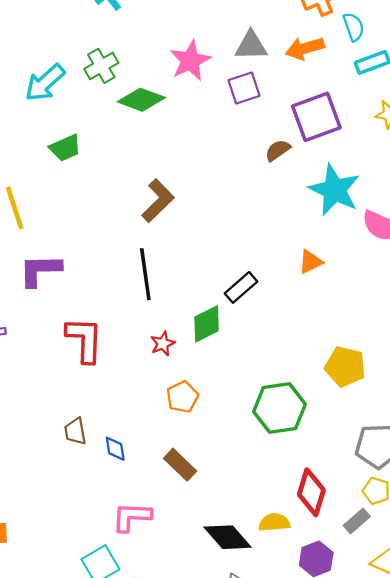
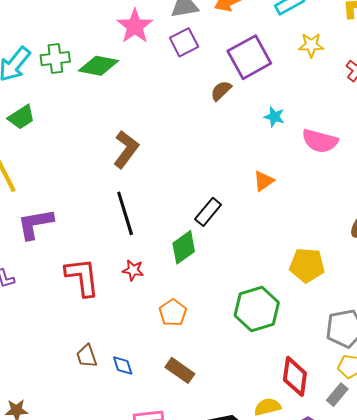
green cross: (101, 66) -> (55, 59), moved, turned 32
green trapezoid: (65, 148) -> (21, 117), moved
cyan star: (335, 190) -> (274, 117), size x0.5
red star: (163, 344) -> (133, 270), moved, turned -30

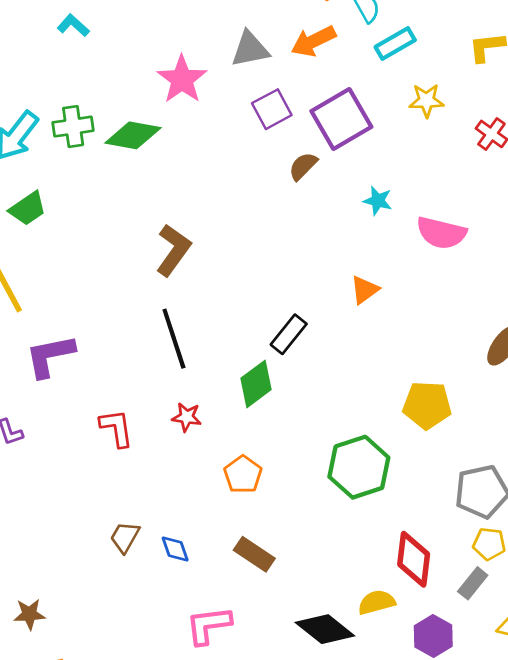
purple square: (184, 42) -> (272, 109), moved
red L-shape: (82, 277) -> (116, 428), size x0.7
brown trapezoid: (87, 356) -> (125, 537), turned 50

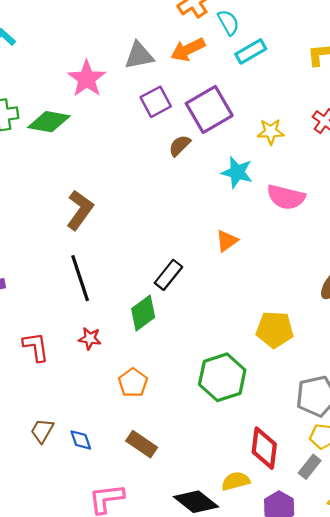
yellow star: (426, 100) -> (271, 132), moved
cyan star: (378, 201) -> (237, 172), size x1.4

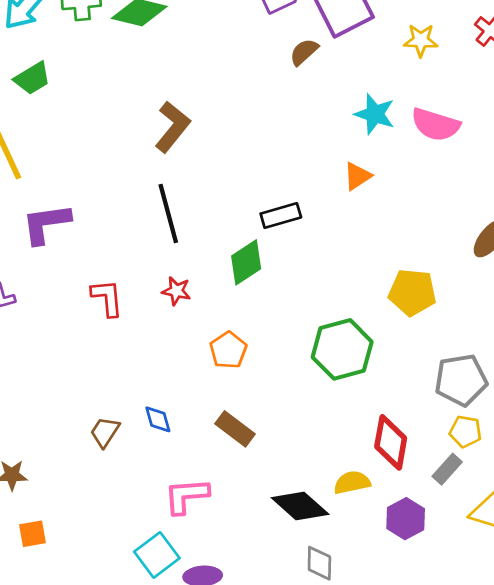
cyan star: (237, 172) -> (375, 114), moved
black rectangle: (168, 275) -> (281, 215), turned 32
brown trapezoid: (42, 431) -> (105, 432), moved

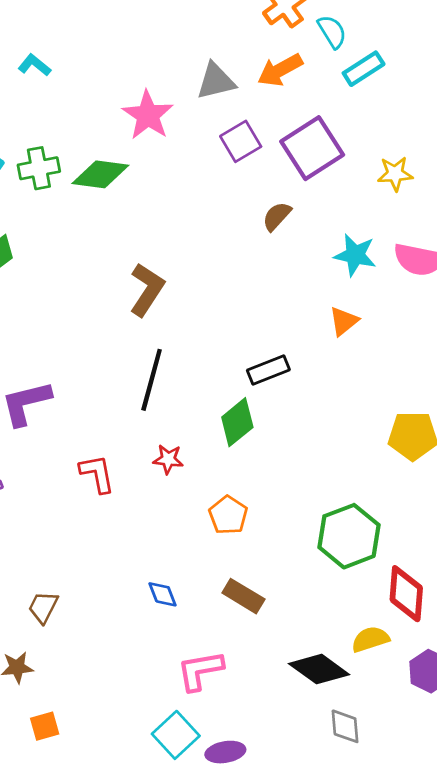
brown semicircle: (304, 52) -> (277, 216), moved
black line: (168, 214) -> (152, 380), turned 36
green hexagon: (342, 349) -> (349, 536), moved
brown trapezoid: (105, 432) -> (43, 607), moved

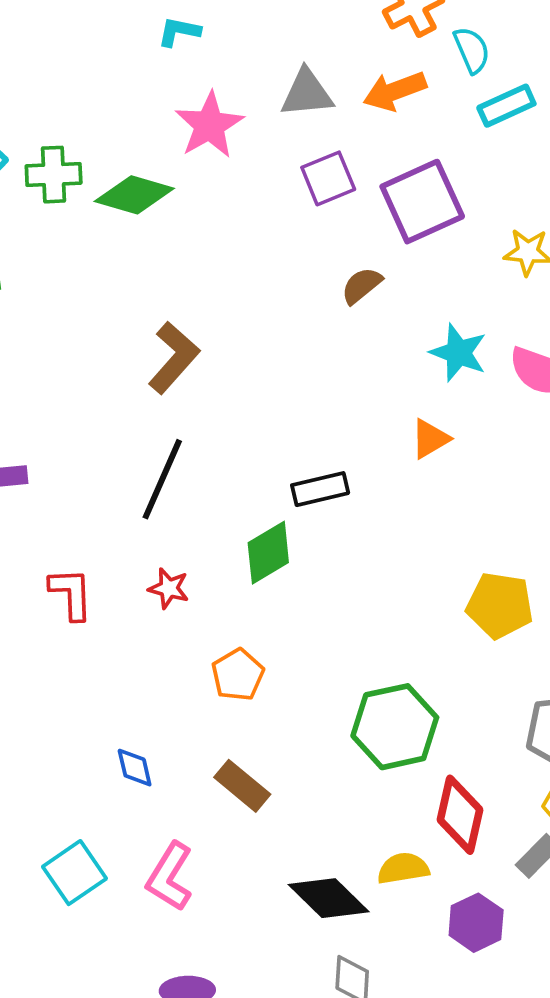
cyan L-shape: (34, 65) -> (179, 32), moved, turned -36
pink L-shape: (200, 671) -> (170, 877), turned -57
cyan square: (176, 735) -> (75, 873), moved

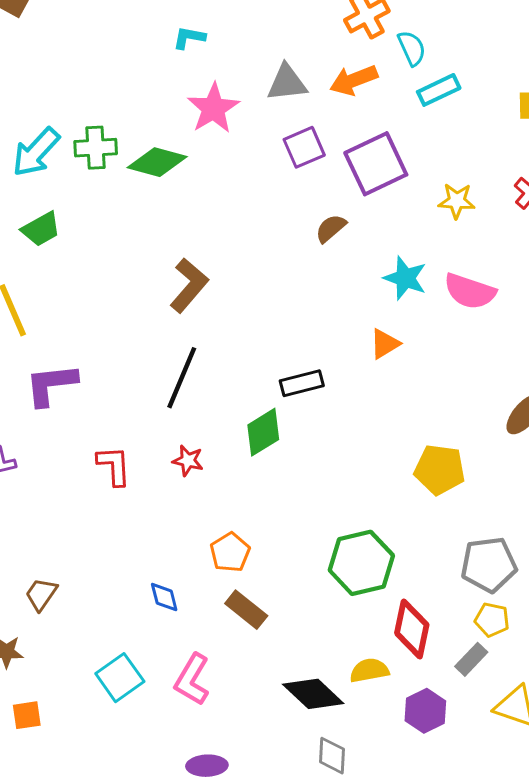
orange pentagon: (238, 675) -> (230, 552), moved

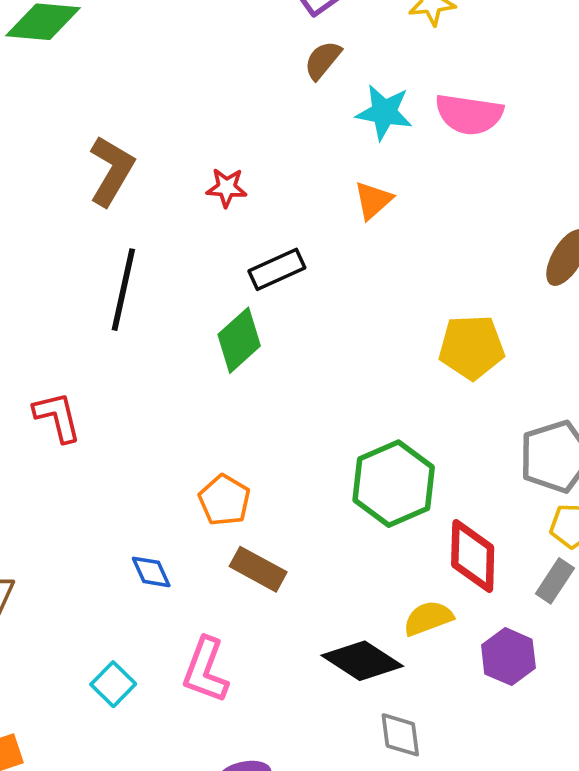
brown semicircle: (331, 228) -> (323, 60), moved
red star: (188, 461) -> (227, 188), moved
cyan square: (120, 678) -> (113, 684), size x0.7

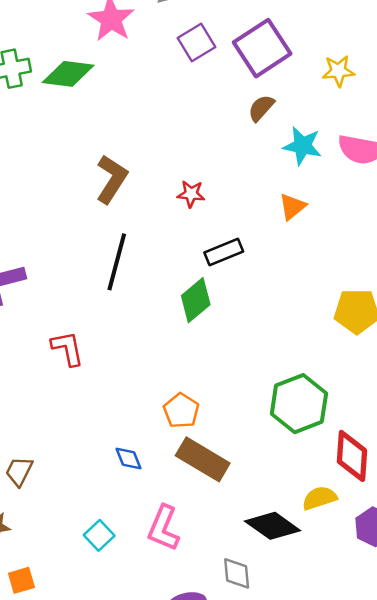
brown rectangle: (258, 569) -> (203, 459), size x1.4
gray diamond: (400, 735) -> (237, 573), moved

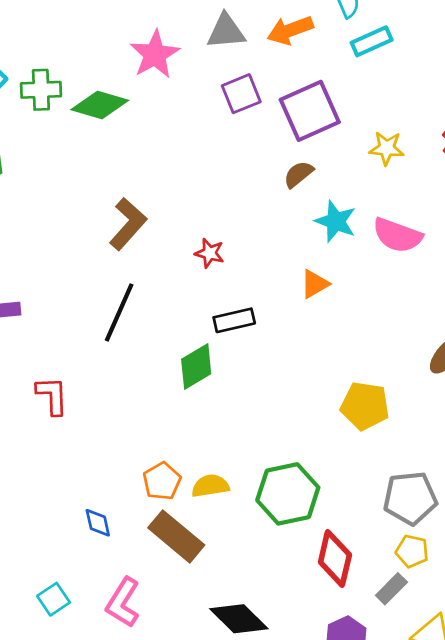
yellow semicircle: (319, 498) -> (210, 486), moved

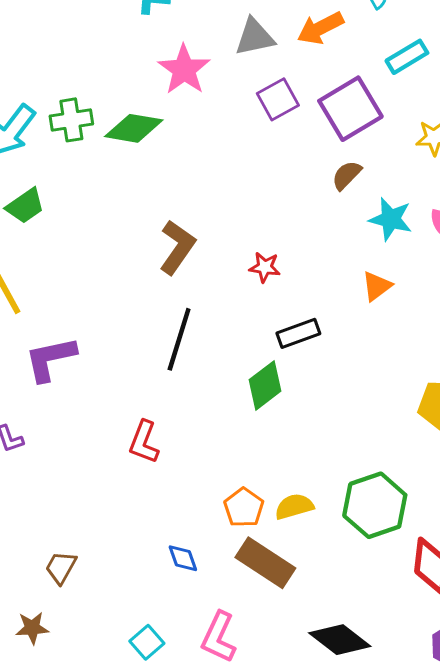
cyan rectangle: (372, 41) -> (407, 57), moved
red L-shape: (52, 396) -> (144, 442), moved, turned -150

